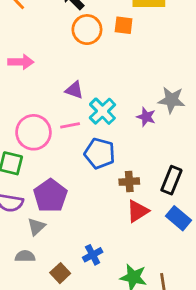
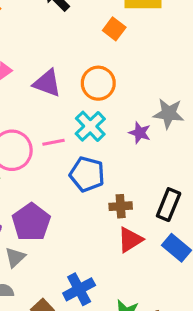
orange square: (124, 25) -> (114, 29), turned 30
orange circle: (87, 30) -> (98, 83), moved
purple triangle: (74, 90) -> (47, 83), moved, size x1.4
blue cross: (93, 255) -> (79, 289), size x1.4

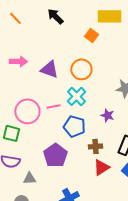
purple star: (140, 133) -> (107, 115), moved
purple pentagon: (31, 222) -> (55, 155), moved
gray triangle: (15, 257) -> (29, 178), turned 40

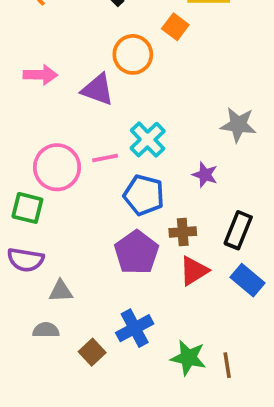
orange circle: (81, 69) -> (133, 54), moved
purple pentagon: (55, 155) -> (137, 252), moved

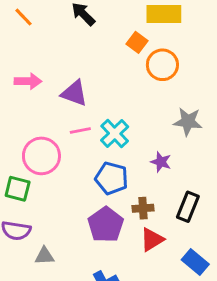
orange circle: (133, 54) -> (162, 65), moved
pink line: (105, 158) -> (80, 131), moved
blue rectangle: (247, 280) -> (195, 262), moved

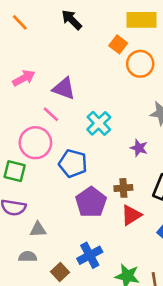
pink arrow: (28, 81) -> (24, 78), turned -30
pink line: (80, 131) -> (51, 114), moved, turned 54
blue pentagon: (112, 178) -> (73, 163), moved

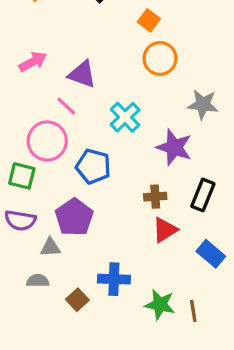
orange circle: (140, 64) -> (160, 58), moved
purple star: (139, 148) -> (174, 147), size x1.6
purple pentagon: (91, 202) -> (74, 217), moved
blue cross: (90, 255) -> (114, 279), turned 30

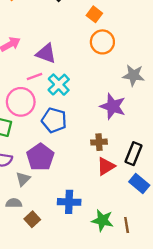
pink line: (66, 106) -> (35, 77), turned -63
cyan cross: (125, 117) -> (59, 85), moved
black rectangle: (203, 195) -> (134, 154), moved
gray triangle: (50, 247) -> (23, 179), turned -42
brown square: (77, 300) -> (32, 219), moved

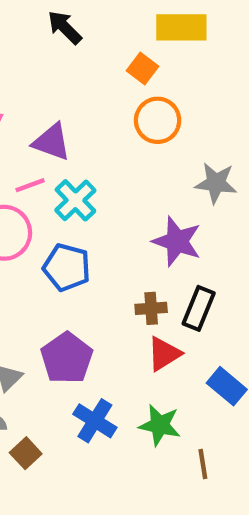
black rectangle: (134, 154) -> (199, 308), moved
purple pentagon: (40, 157) -> (67, 358), moved
blue cross: (69, 202) -> (95, 421), turned 30
green star: (102, 220) -> (160, 425), moved

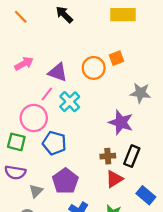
orange square: (142, 68) -> (116, 58), moved, turned 32
orange circle: (158, 120) -> (94, 68), moved
pink line: (30, 185) -> (47, 94), turned -32
blue pentagon: (67, 267) -> (54, 143), moved

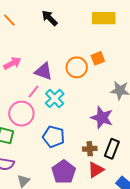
blue pentagon: (54, 143) -> (54, 137), moved
purple pentagon: (65, 181) -> (64, 172), moved

